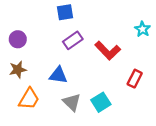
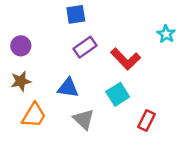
red rectangle: (135, 79) -> (147, 120), moved
cyan square: (101, 102) -> (118, 94), moved

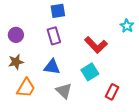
purple rectangle: (85, 47) -> (54, 36), moved, turned -72

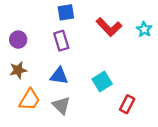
red L-shape: (96, 45) -> (109, 27), moved
gray triangle: (64, 91) -> (61, 105), moved

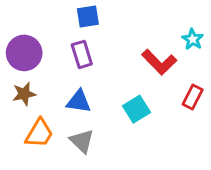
red L-shape: (109, 27) -> (159, 62), moved
purple circle: (18, 40) -> (24, 53), size x1.5
red rectangle: (127, 104) -> (193, 97), moved

